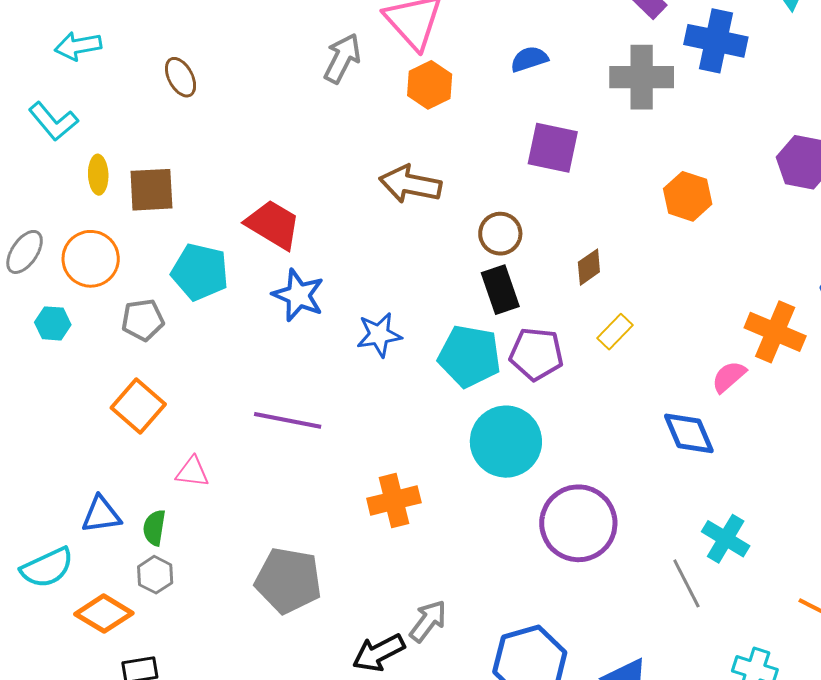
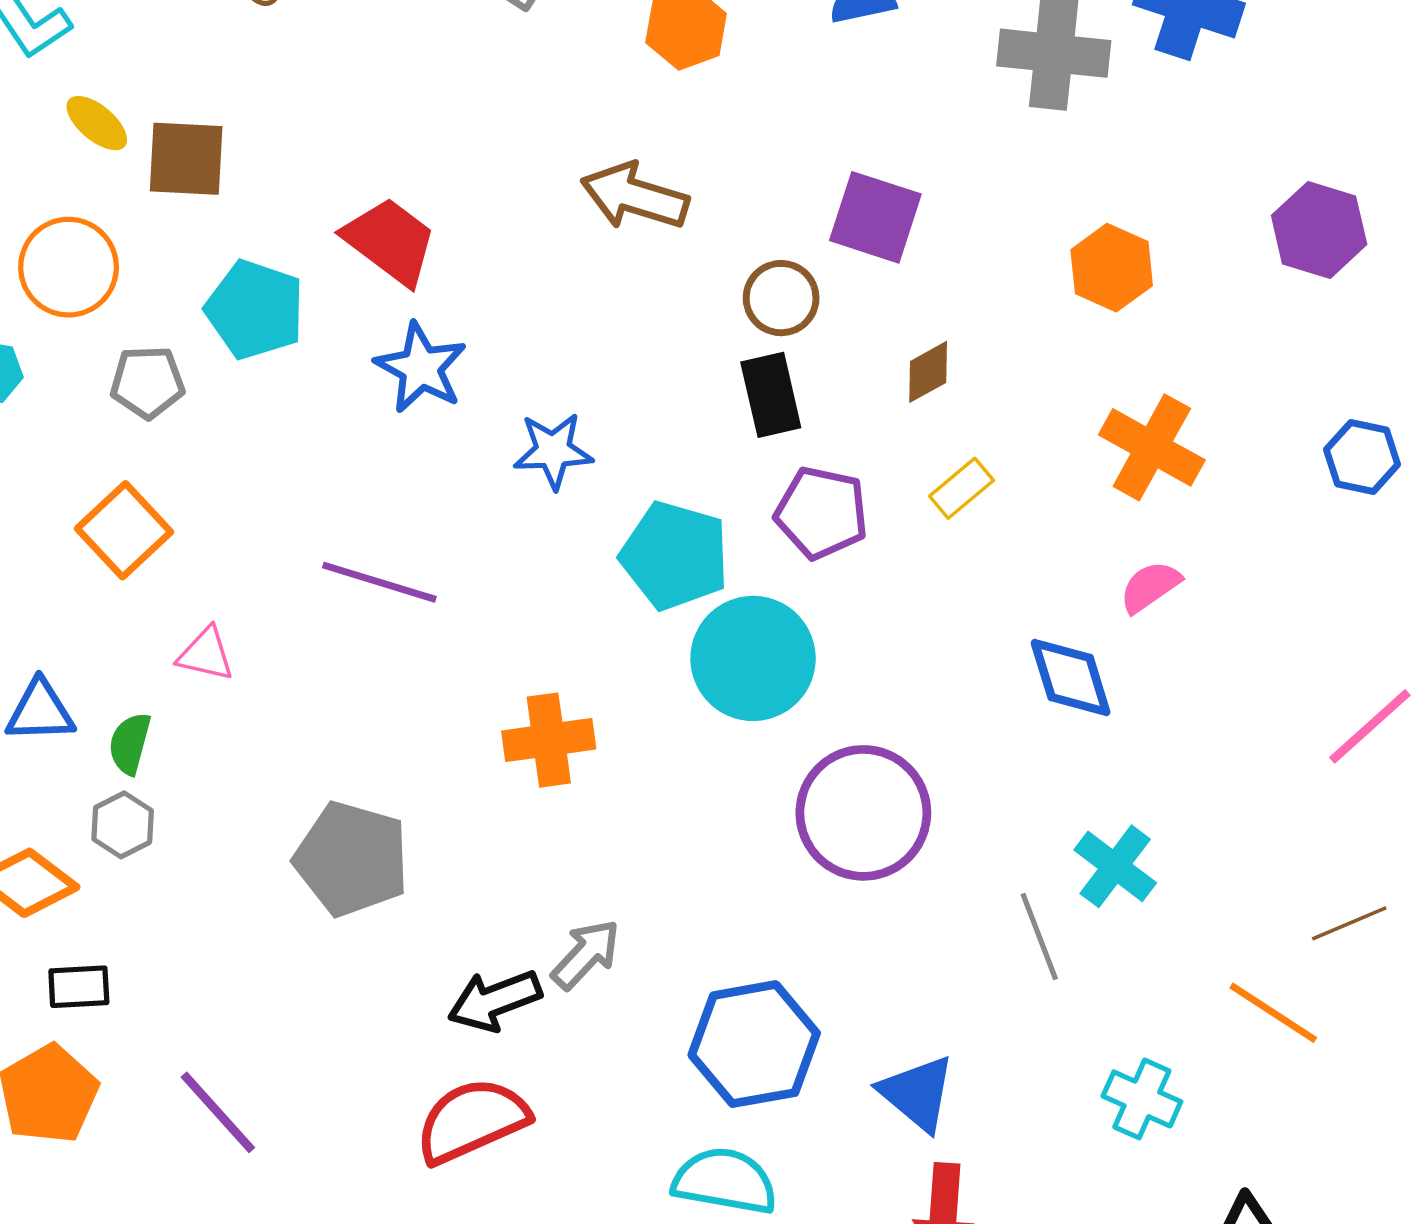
purple square: (553, 148) -> (875, 217), moved
yellow ellipse: (98, 175) -> (97, 123), turned -54
orange cross: (775, 332) -> (1152, 447), moved
cyan pentagon: (469, 356) -> (675, 556), moved

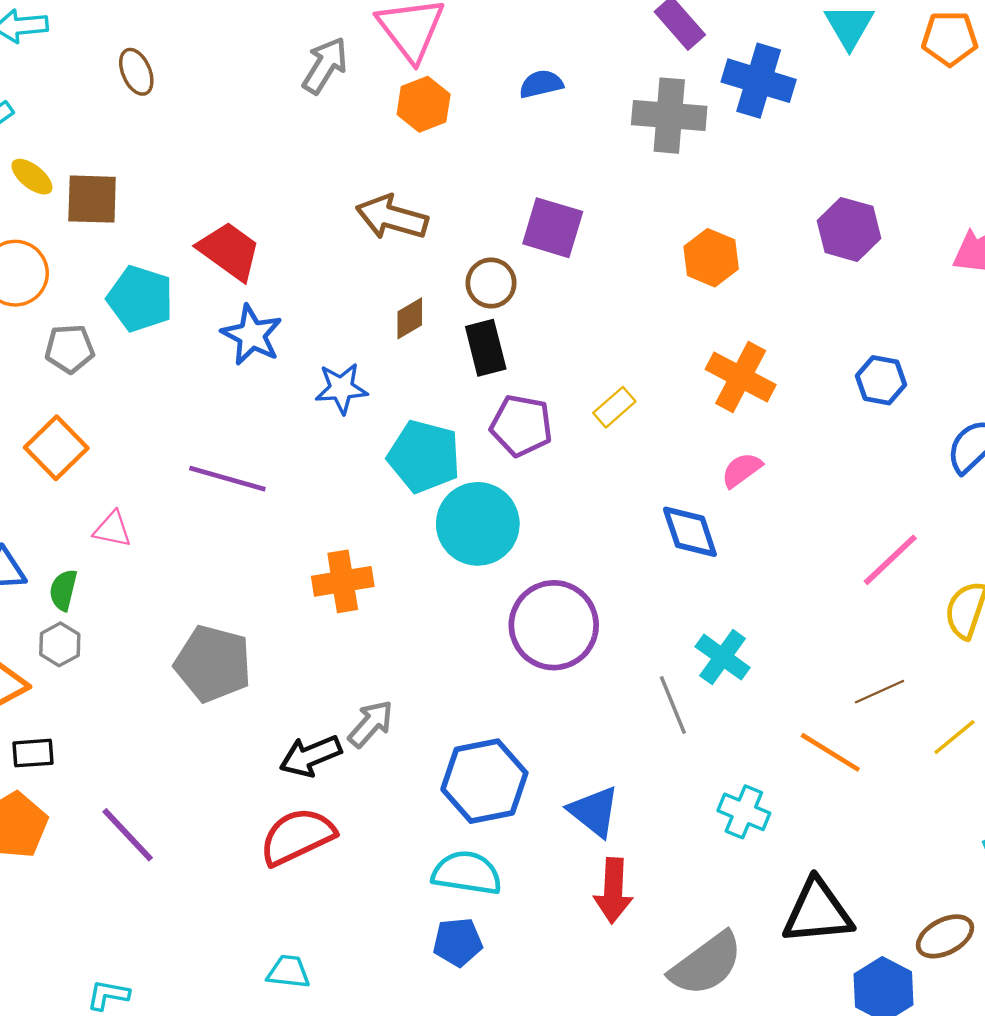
brown diamond: (928, 372) -> (410, 318), moved

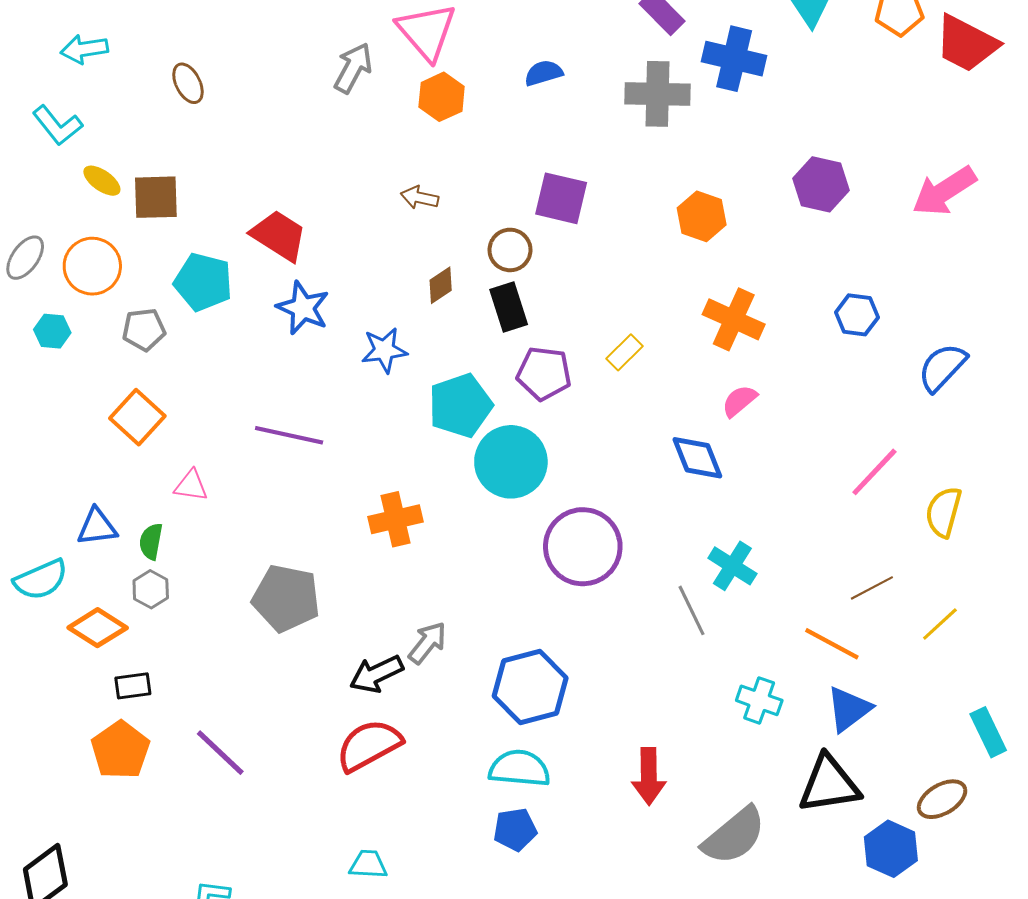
brown arrow: (392, 217) -> (420, 198), size x0.6
cyan pentagon: (424, 456) -> (460, 406), turned -30
blue triangle: (594, 811) -> (849, 709), moved, turned 48

